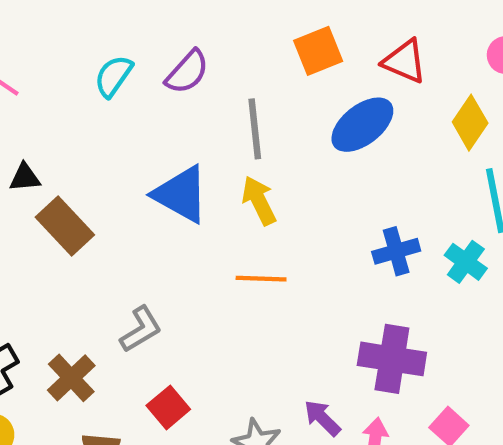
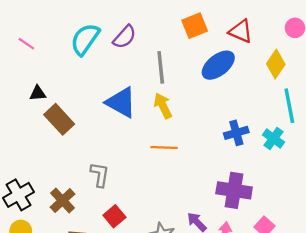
cyan semicircle: (113, 76) -> (85, 39), size x1.4
gray L-shape: (141, 329) -> (100, 175), turned -50

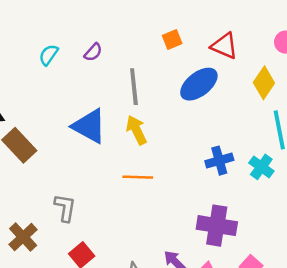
orange square: (195, 26) -> (172, 39), size x0.7
purple semicircle: (125, 37) -> (93, 52), size x0.7
cyan semicircle: (85, 39) -> (49, 55), size x0.6

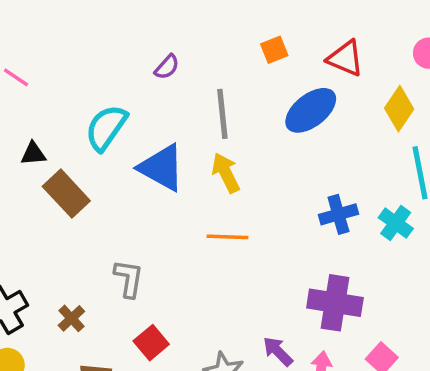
cyan semicircle: (49, 55) -> (106, 128), moved, size x1.6
brown cross: (23, 237) -> (71, 318), size x0.7

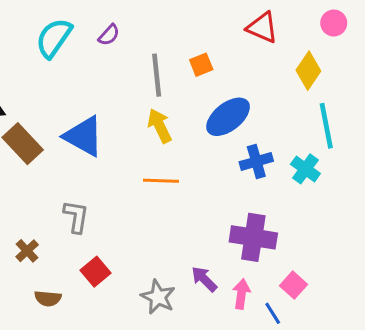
orange square: (274, 50) -> (201, 65), moved
blue ellipse: (311, 110) -> (228, 117), moved
cyan semicircle: (106, 128) -> (54, 38), moved
blue triangle: (162, 168) -> (84, 136), moved

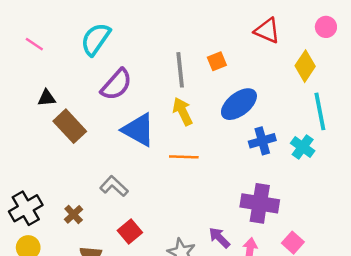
purple semicircle: (109, 35) -> (116, 84), moved, size x1.8
blue triangle: (84, 136) -> (138, 130), moved
gray L-shape: (76, 217) -> (114, 186), turned -56

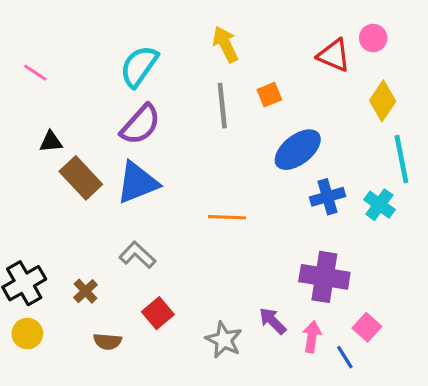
pink circle: (326, 27) -> (373, 38), moved
cyan semicircle: (96, 39) -> (139, 66), moved
yellow arrow: (183, 111) -> (225, 44), moved
blue triangle: (138, 130) -> (137, 183), moved, turned -51

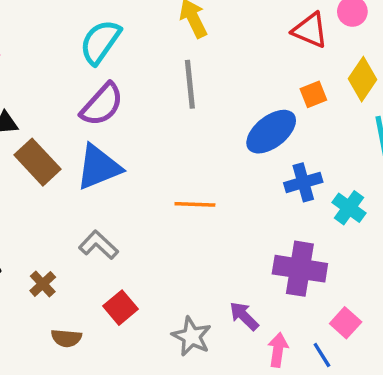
orange square: (269, 95) -> (313, 94), moved
cyan cross: (379, 205) -> (349, 208), moved
pink arrow: (312, 337) -> (278, 350), moved

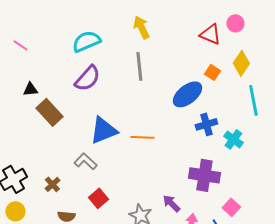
cyan semicircle: (100, 42) -> (86, 41), turned 32
orange square: (313, 94) -> (212, 72), turned -35
blue triangle: (99, 167) -> (103, 130), moved

